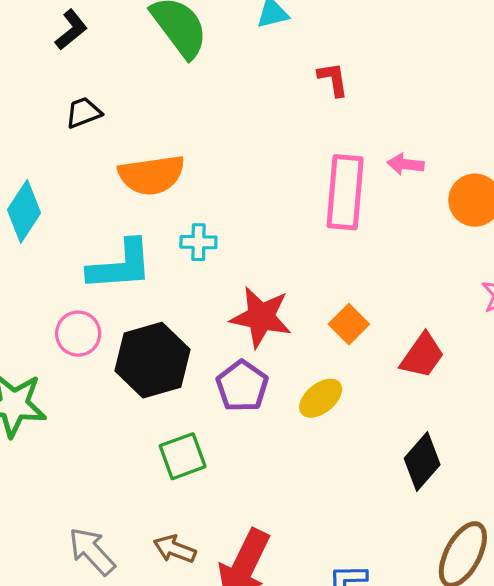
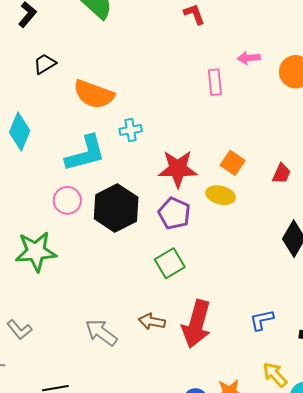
orange semicircle: (151, 175) -> (94, 94), turned 39
pink rectangle: (345, 192) -> (215, 82), size x0.6
red trapezoid: (422, 356) -> (281, 174), size x0.7
yellow ellipse: (321, 398) -> (221, 195), moved, turned 64
green square: (183, 456) -> (170, 263), moved

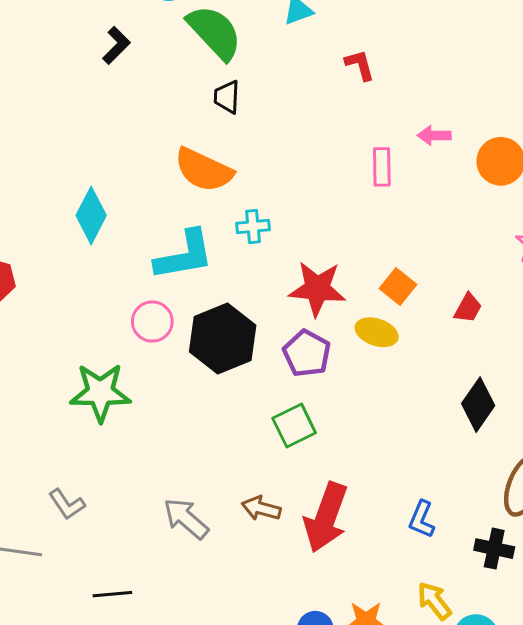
black trapezoid: (45, 64) -> (227, 97), moved, turned -60
blue L-shape: (262, 320) -> (422, 519), turned -60

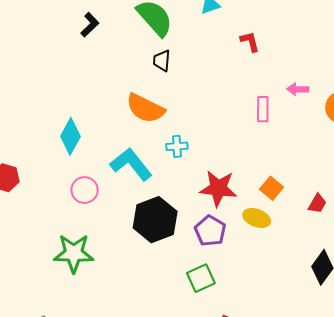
cyan L-shape: (184, 255) -> (131, 164), turned -120
pink circle: (152, 322) -> (85, 190), moved

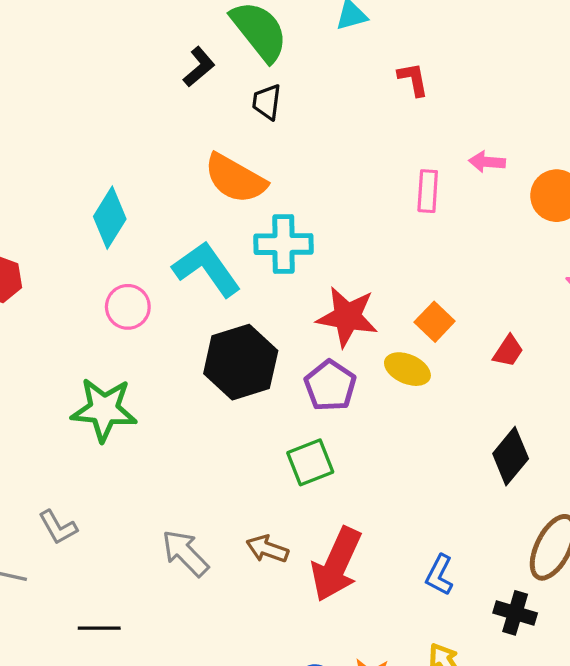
black L-shape: (90, 25) -> (199, 67), moved
cyan cross: (177, 146) -> (283, 244), size x1.6

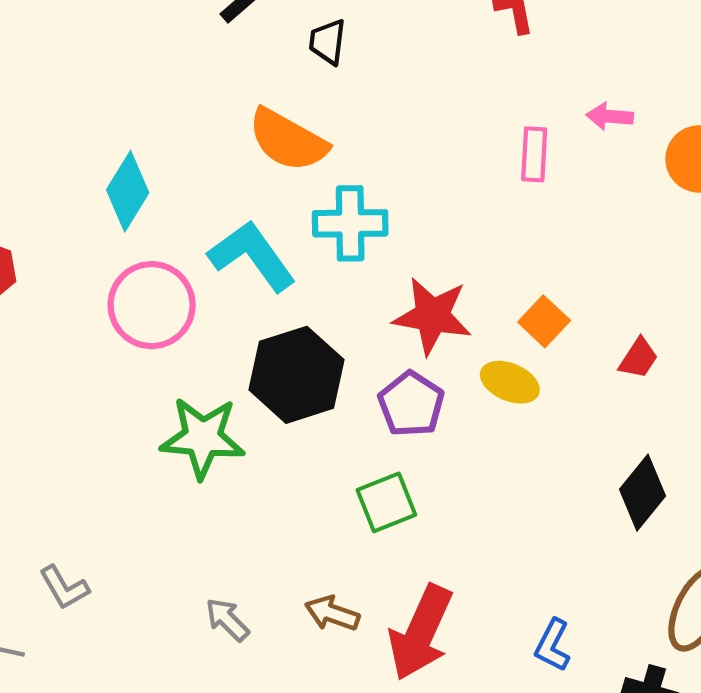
pink circle: (128, 307) -> (152, 305), size x1.5
green star: (104, 410) -> (203, 438), moved
gray arrow: (185, 553) -> (227, 620), size x0.7

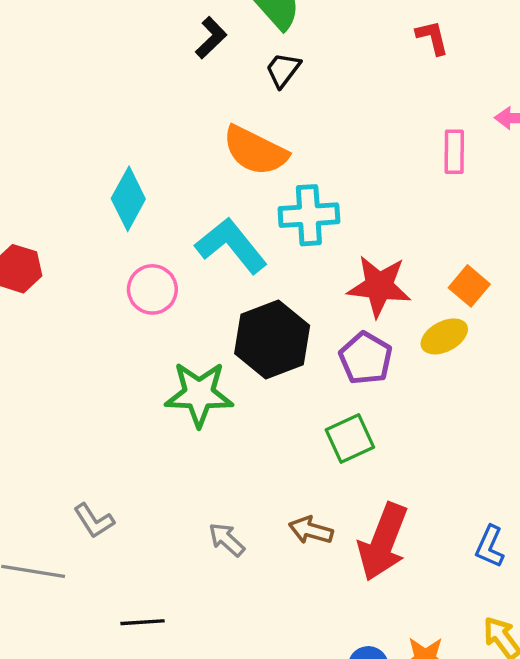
black trapezoid: (328, 42) -> (283, 70), turned 33
pink circle: (152, 305) -> (152, 289), size x0.7
yellow ellipse: (510, 382) -> (444, 336), turned -48

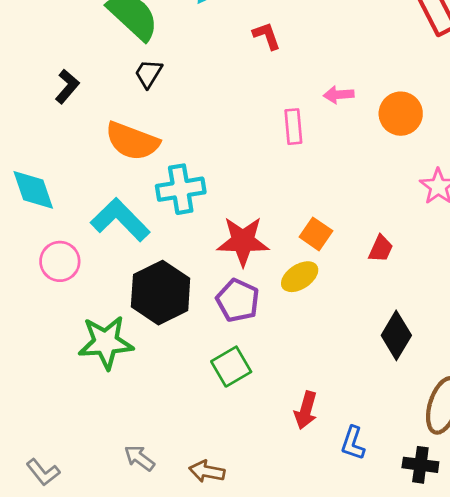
black L-shape: (211, 38) -> (67, 86), moved
cyan diamond: (128, 199) -> (33, 190), turned -42
gray L-shape: (94, 521) -> (43, 472), moved
brown arrow: (311, 530) -> (207, 471), moved
red arrow: (383, 542) -> (306, 410), moved, size x0.6

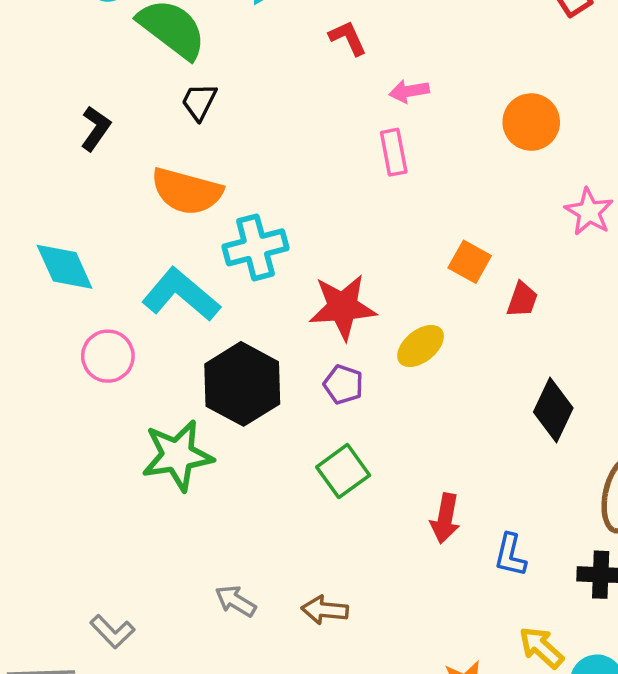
pink arrow: (339, 95) -> (409, 91), moved
orange square: (316, 234) -> (470, 262), moved
purple pentagon: (238, 300) -> (343, 384), size x0.7

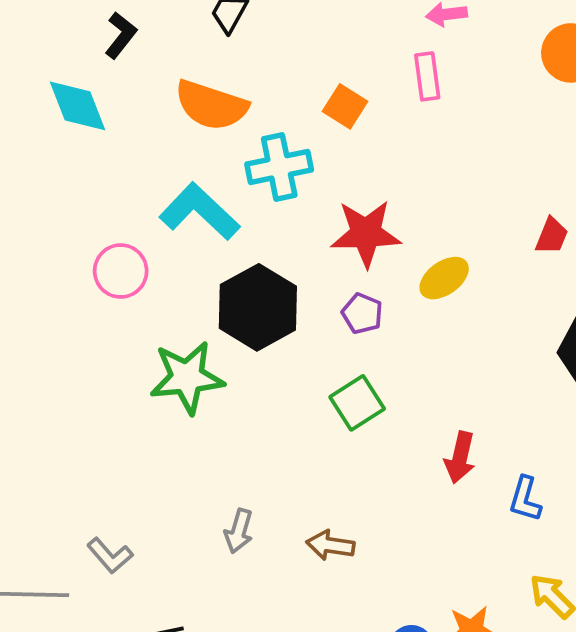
orange square: (470, 262) -> (345, 106), moved
cyan diamond: (65, 267) -> (78, 106), moved
gray arrow: (236, 601) -> (239, 531), turned -108

